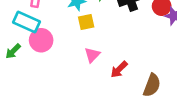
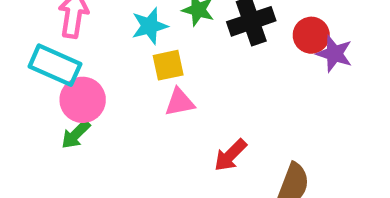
green arrow: (13, 51) -> (76, 134), moved
pink triangle: (92, 55) -> (180, 102), moved, turned 35

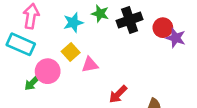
yellow square: (168, 65) -> (71, 52), moved, turned -30
pink circle: (83, 100) -> (48, 71), moved

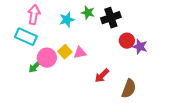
red circle: (163, 28) -> (127, 41), moved
purple star: (176, 38) -> (140, 47), moved
yellow square: (71, 52) -> (65, 52), moved

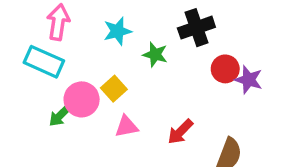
green star: (88, 13) -> (155, 55), moved
pink triangle: (80, 53) -> (126, 126), moved

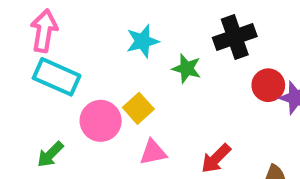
pink arrow: (58, 22) -> (44, 31), moved
green arrow: (60, 116) -> (50, 154), moved

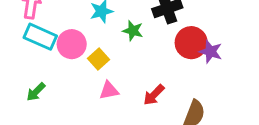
red circle: (268, 85) -> (191, 43), size x1.4
pink circle: (101, 121) -> (72, 44), moved

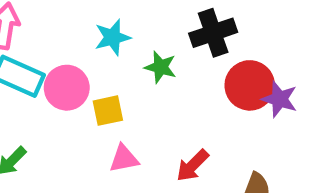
yellow square: (99, 59) -> (108, 111), turned 30

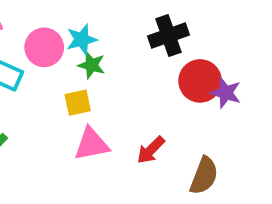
green star: (161, 67) -> (92, 65), moved
pink circle: (67, 88) -> (44, 47), moved
pink triangle: (124, 159) -> (92, 144), size x1.4

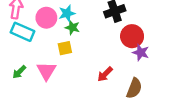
purple star: (226, 93) -> (141, 52), moved
pink triangle: (92, 144) -> (46, 71), moved, turned -48

